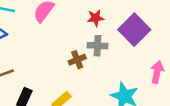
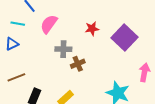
gray cross: (97, 46) -> (63, 49), moved

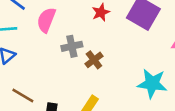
brown line: (16, 77) -> (23, 95), turned 66

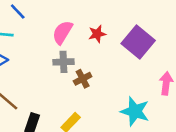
pink semicircle: (46, 20) -> (62, 32), moved

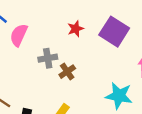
pink semicircle: (62, 32) -> (19, 35), moved

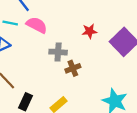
pink semicircle: (19, 35) -> (37, 25), turned 80

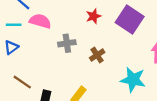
brown cross: (73, 68) -> (97, 55), moved

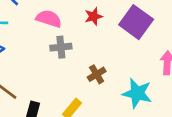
pink semicircle: (40, 21) -> (49, 19), moved
brown cross: (97, 55) -> (97, 74), moved

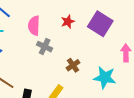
pink semicircle: (49, 19) -> (34, 26), turned -102
gray cross: (61, 47) -> (45, 47), turned 35

